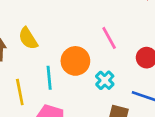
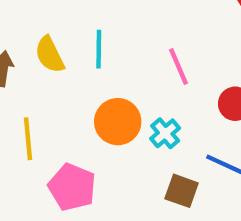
orange circle: (75, 61) -> (118, 122), moved
cyan line: (49, 78) -> (99, 49), moved

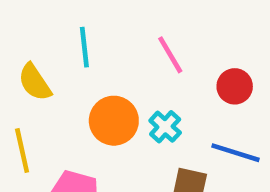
yellow semicircle: (50, 55) -> (35, 82), moved

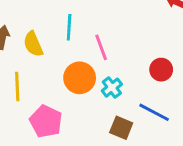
pink line: (170, 55) -> (101, 47), moved

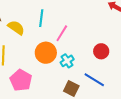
yellow semicircle: (33, 44) -> (16, 28), turned 144
pink line: (101, 47) -> (62, 33), turned 48

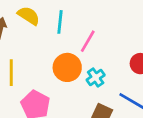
yellow semicircle: (16, 28) -> (29, 16), moved

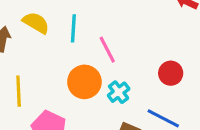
pink line: (88, 41) -> (107, 50), turned -55

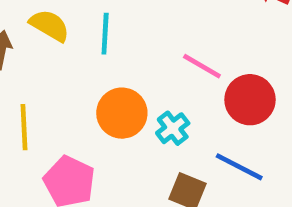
pink line: (107, 50) -> (202, 66), moved, turned -32
red circle: (171, 73) -> (250, 100), size x1.4

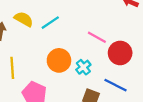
cyan line: (105, 34) -> (50, 23), turned 54

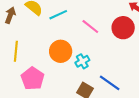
pink line: (97, 37) -> (90, 26), moved
red circle: (120, 53) -> (123, 28), moved

